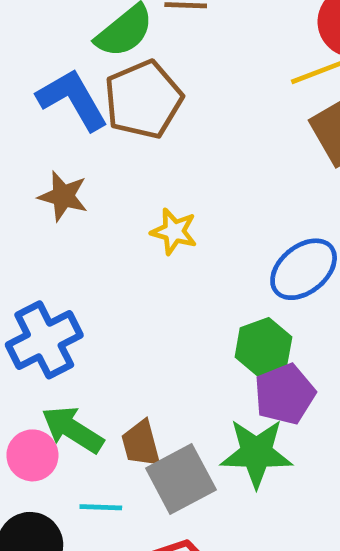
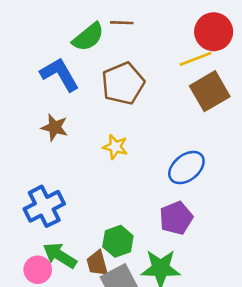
brown pentagon: (143, 99) -> (123, 83), moved
green hexagon: (263, 347) -> (118, 241), moved
purple pentagon: (285, 394) -> (176, 218), moved

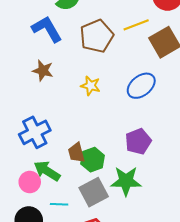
yellow line: (196, 59) -> (136, 25), moved
blue ellipse: (186, 168) -> (141, 86), moved
brown trapezoid: (97, 263) -> (76, 153), moved

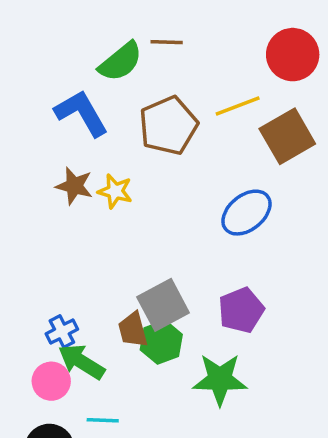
yellow star: (91, 86) -> (115, 191), moved
blue cross: (35, 132) -> (62, 331), moved, size x0.6
gray square: (94, 192) -> (163, 305), moved

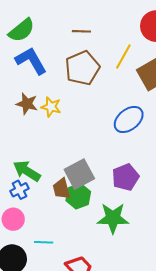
brown line: (167, 42) -> (81, 31), moved
green semicircle: (120, 62) -> (22, 30), moved
yellow line: (238, 106) -> (123, 57), turned -40
green arrow: (81, 362) -> (27, 171), moved

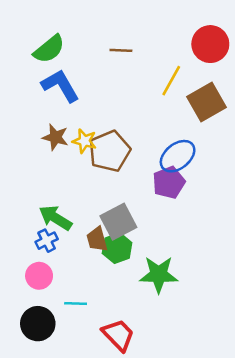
brown pentagon: (82, 68) -> (110, 151), moved
purple pentagon: (125, 177) -> (169, 183), moved

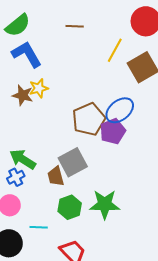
yellow star: (84, 141) -> (39, 88), moved, turned -30
brown pentagon: (110, 151) -> (89, 119), moved
green hexagon: (117, 248) -> (70, 207), moved

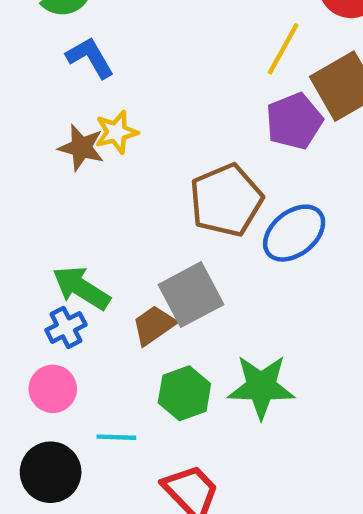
blue L-shape: (27, 54) -> (90, 58), size x0.7
blue ellipse: (120, 110) -> (294, 233), moved
purple pentagon: (113, 131) -> (294, 121), moved
brown trapezoid: (56, 176) -> (154, 325), turned 70

